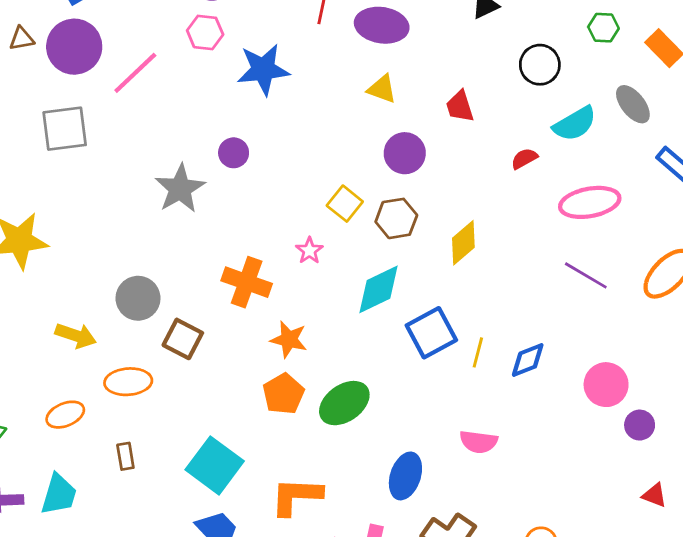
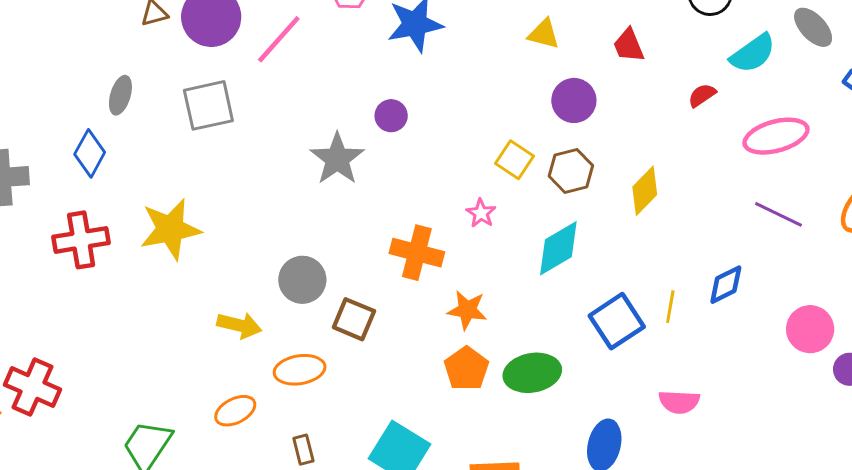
blue square: (431, 333) -> (617, 321), moved
blue diamond: (528, 360) -> (726, 285), moved
green ellipse: (344, 403) -> (532, 373), turned 30

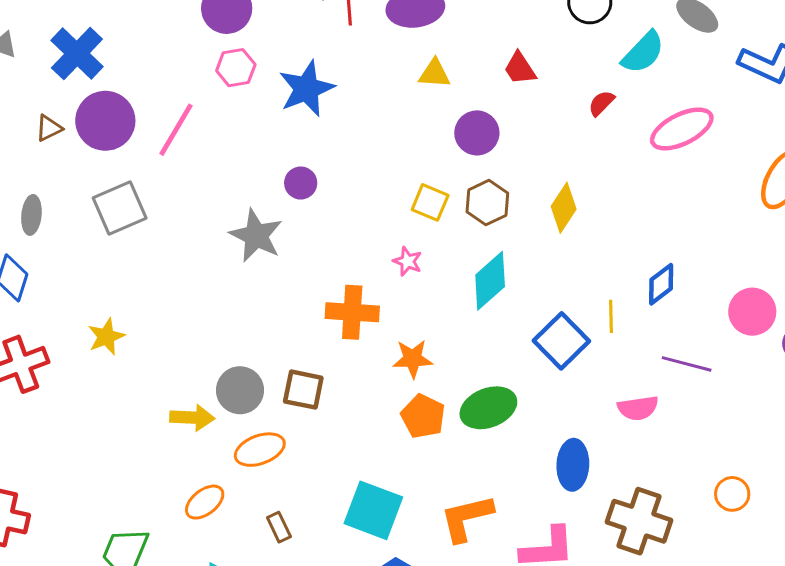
purple line: (778, 214) -> (687, 364), moved
yellow star: (170, 229) -> (106, 337), size x0.6
gray circle: (302, 280) -> (240, 390), moved

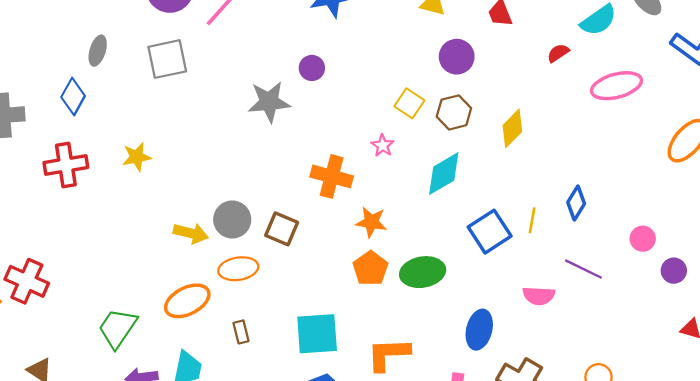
gray star: (256, 236) -> (269, 102), turned 30
blue diamond: (661, 284) -> (576, 203), turned -32
pink circle: (752, 312) -> (643, 239), size x0.7
orange ellipse: (205, 502) -> (187, 301), size x1.4
cyan square: (373, 510) -> (317, 334), turned -36

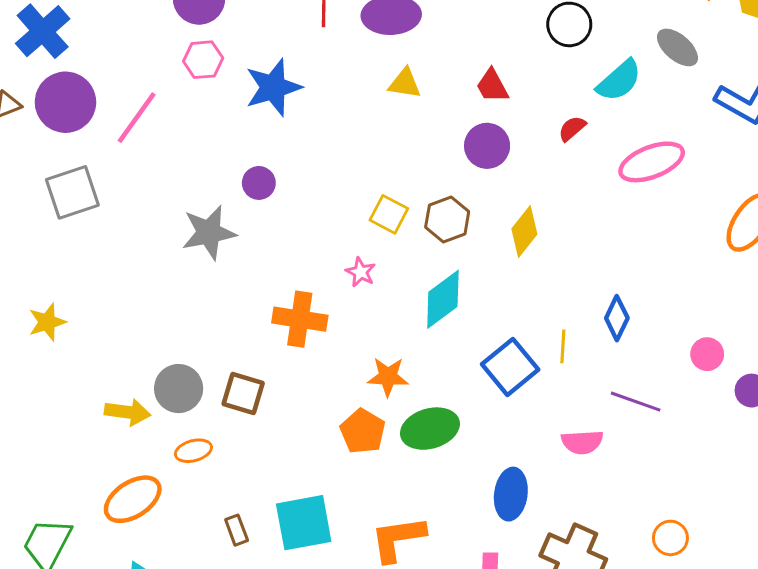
purple circle: (457, 57) -> (487, 146), moved
orange star: (371, 222) -> (388, 377), moved
orange ellipse: (238, 269) -> (193, 451), size x0.7
brown rectangle: (241, 332) -> (237, 530), moved

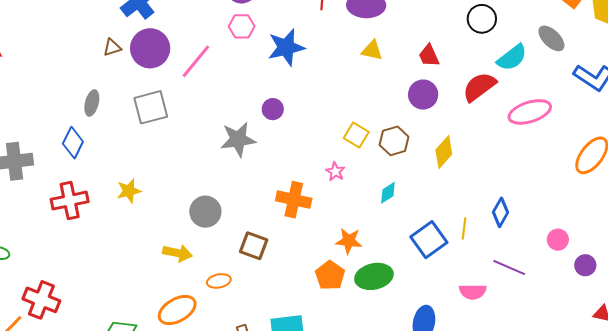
red semicircle: (572, 128) -> (479, 87), size x1.8
cyan diamond: (443, 299) -> (388, 193), size x0.6
gray circle: (179, 389) -> (205, 212), moved

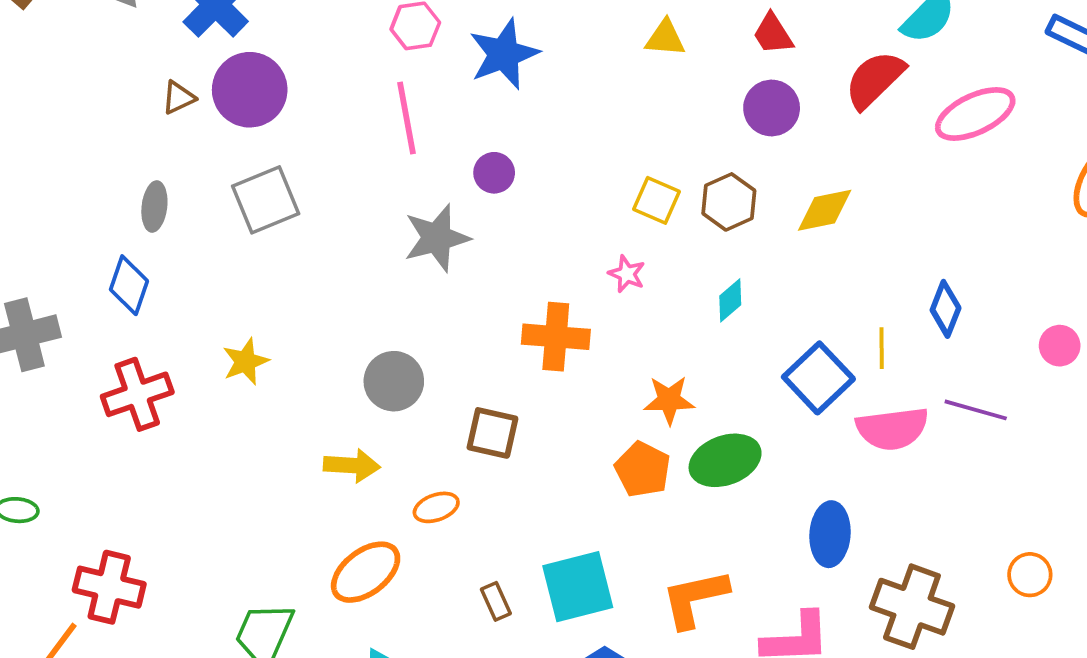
pink line: (196, 61) -> (406, 118), moved, turned -42
yellow diamond: (444, 152) -> (825, 210), turned 44
pink semicircle: (473, 292) -> (892, 429), moved, size x1.4

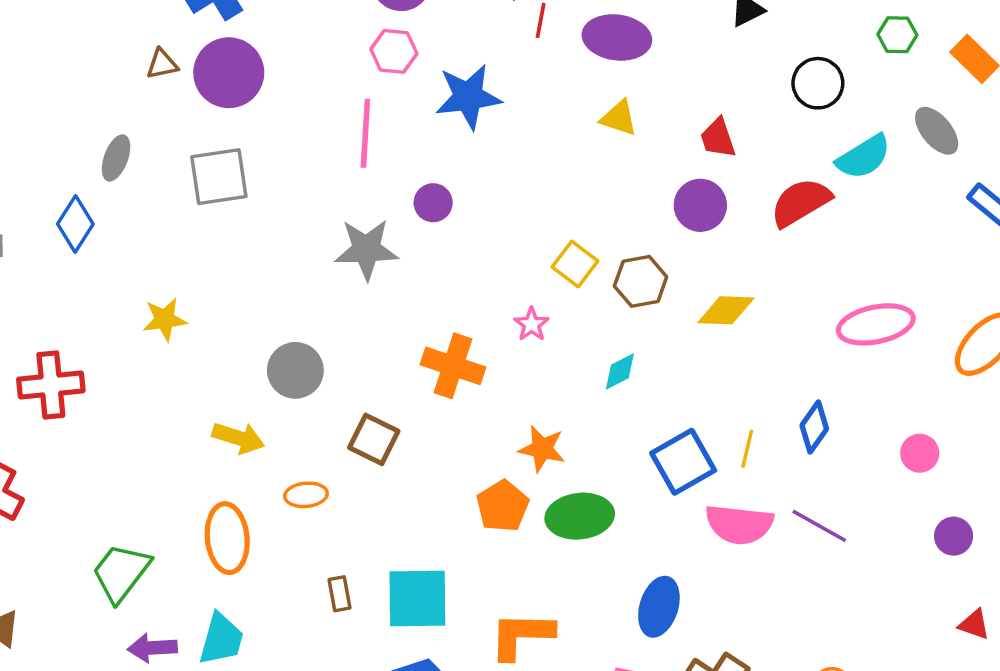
pink ellipse: (975, 114) -> (876, 324), moved
pink circle: (1060, 346) -> (920, 453), moved
red cross: (137, 394) -> (51, 385), moved
orange ellipse: (366, 572) -> (227, 538), turned -72

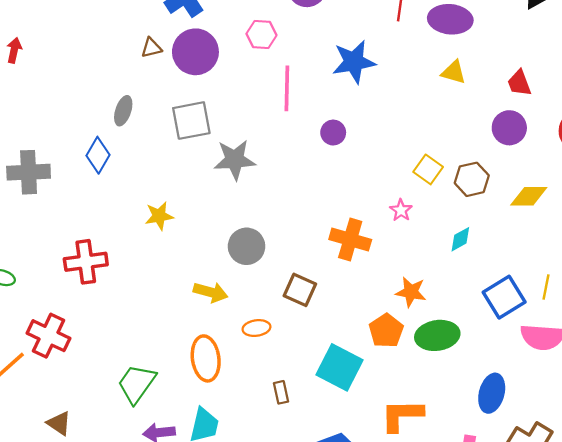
pink hexagon: (394, 51) -> (261, 35), moved
gray star: (366, 249) -> (235, 160), moved
cyan square: (417, 598) -> (340, 367), moved, turned 30

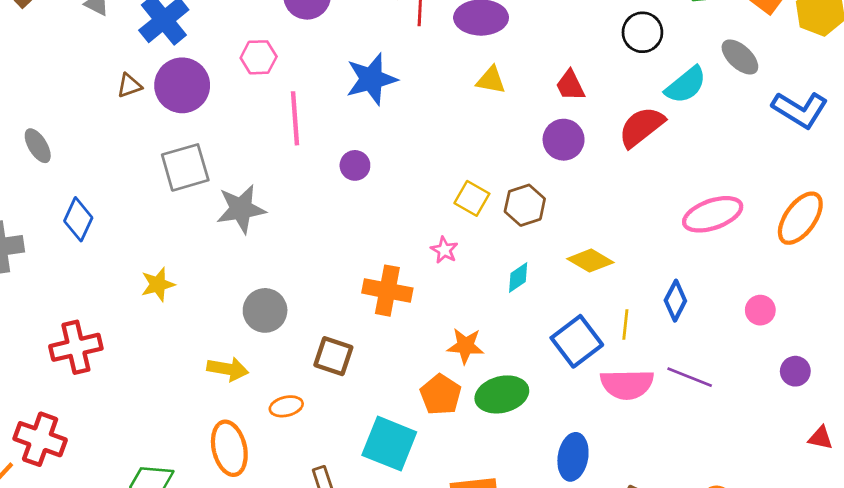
gray ellipse: (123, 111) -> (38, 146), moved, turned -44
yellow diamond: (529, 196) -> (590, 261), moved, turned 36

